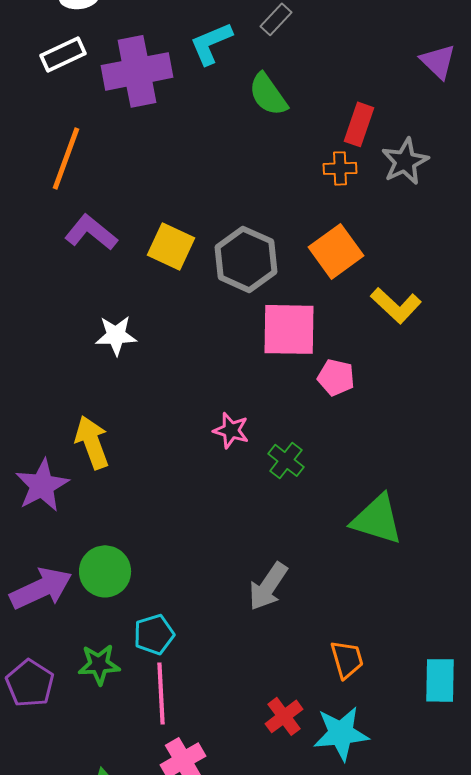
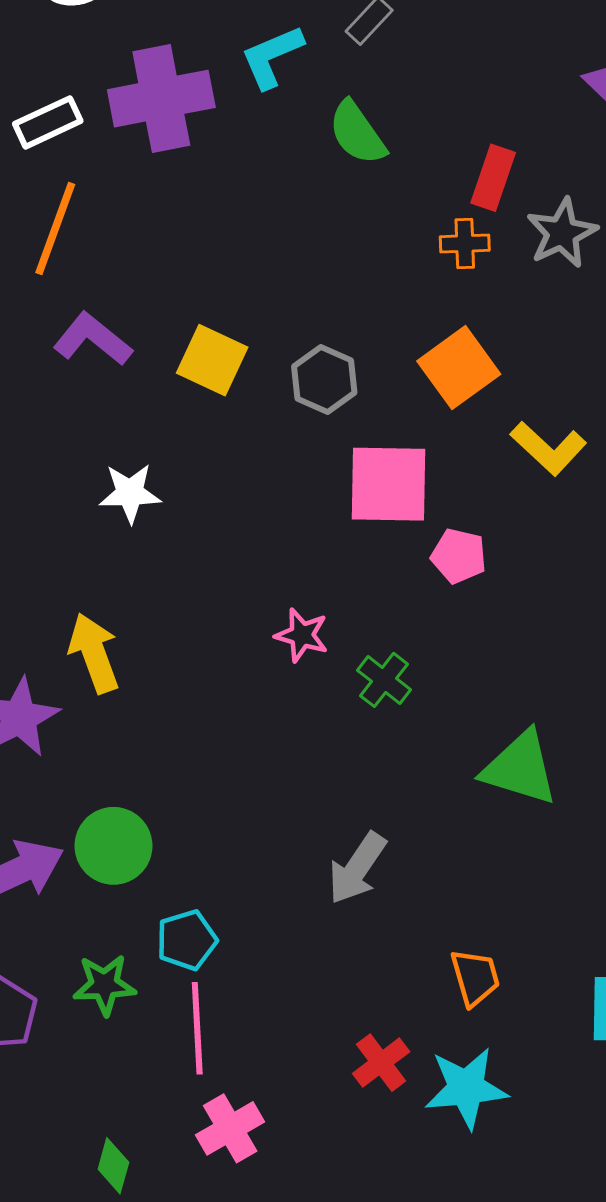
white rectangle: (63, 54) -> (48, 122), moved
gray hexagon: (246, 259) -> (324, 380), size x0.7

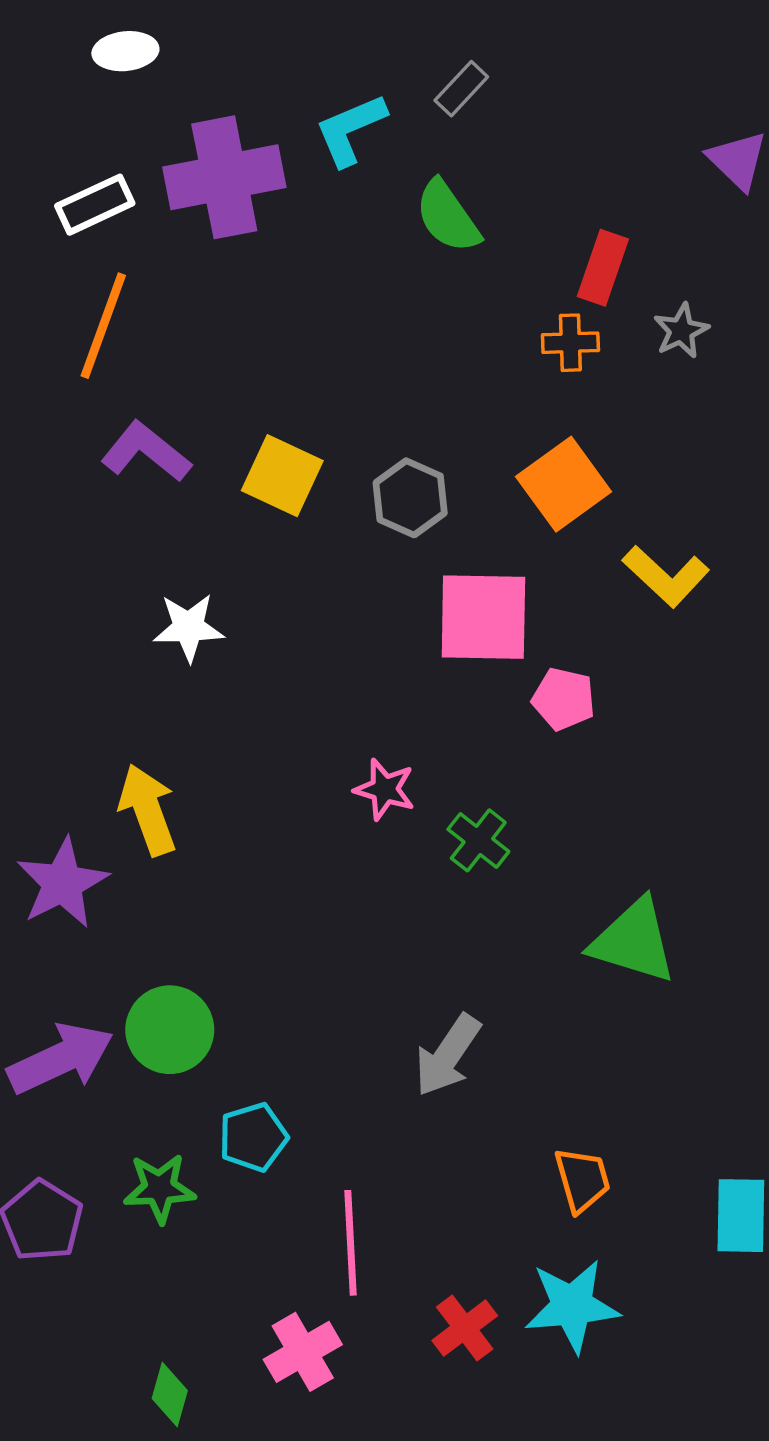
gray star: (562, 233) -> (681, 331), size x0.7
pink line: (197, 1028) -> (350, 1243), moved
red cross: (381, 1063) -> (465, 1328), moved

